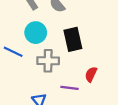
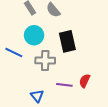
red semicircle: (91, 74) -> (85, 81), moved

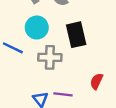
purple line: (64, 85) -> (63, 94), moved

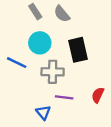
purple line: (63, 94) -> (64, 97), moved

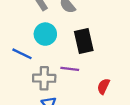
gray cross: (53, 72) -> (44, 78), moved
purple line: (64, 97) -> (70, 69), moved

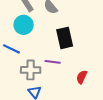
cyan circle: (45, 34) -> (24, 25), moved

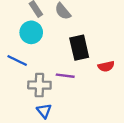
red semicircle: (82, 77) -> (106, 66), moved, turned -128

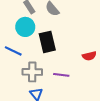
black rectangle: (79, 48) -> (47, 42), moved
purple line: (65, 76) -> (61, 75), moved

